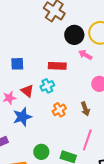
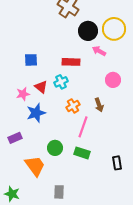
pink line: (87, 140) -> (83, 127), moved

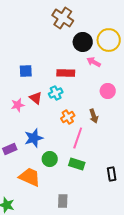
blue star: (36, 113) -> (34, 138), moved
orange trapezoid: (35, 166) -> (30, 177), turned -30
gray rectangle: (59, 192) -> (63, 201), moved

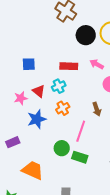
pink arrow: (94, 62) -> (97, 64), moved
orange cross: (68, 117) -> (63, 108), moved
blue star: (34, 138) -> (37, 119), moved
green circle: (50, 159) -> (62, 148), moved

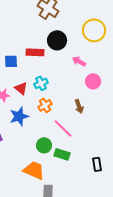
black circle: (86, 35) -> (57, 40), moved
red rectangle: (69, 66) -> (35, 52), moved
pink line: (81, 131) -> (63, 128), turned -65
orange trapezoid: (33, 170) -> (34, 170), moved

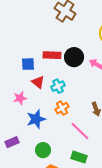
black circle: (57, 40) -> (74, 57), moved
red triangle: (21, 88) -> (38, 82), moved
green circle: (44, 145) -> (43, 150), moved

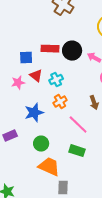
pink star: (20, 98) -> (18, 83), moved

